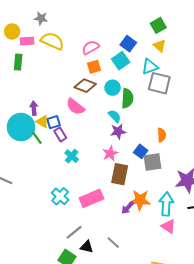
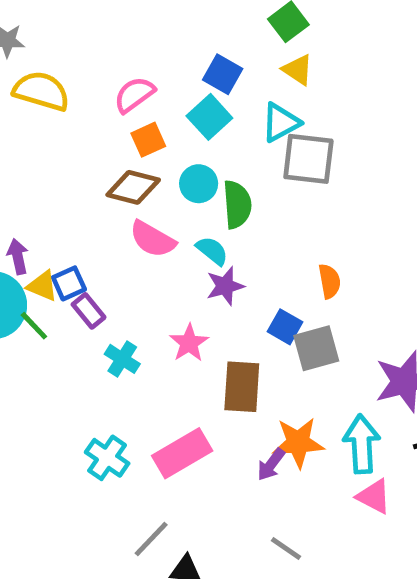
pink semicircle: (75, 107) -> (153, 239), moved
pink star: (110, 153) -> (189, 343), moved
gray line: (113, 243) -> (286, 548), moved

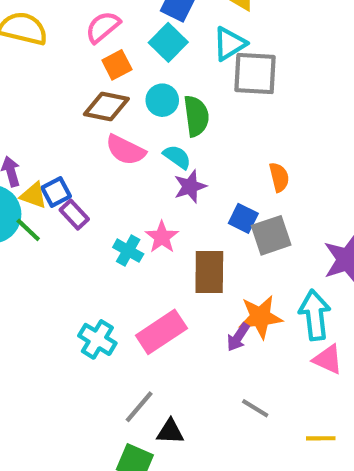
cyan cross: (122, 359) -> (128, 251), moved

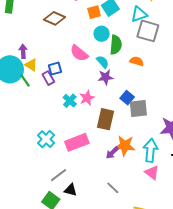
orange square: (117, 65) -> (94, 12), moved
brown diamond: (106, 106) -> (54, 18), moved
orange semicircle: (279, 177) -> (137, 61), moved, turned -72
blue square: (56, 192) -> (55, 69), moved

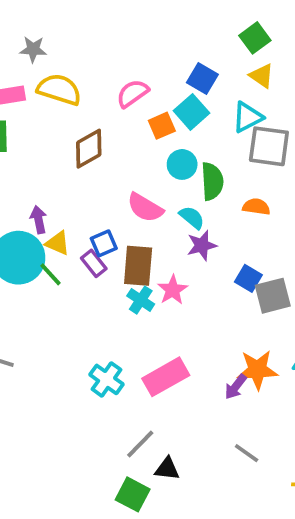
brown diamond: (54, 18) -> (89, 149), turned -45
brown rectangle: (106, 119) -> (138, 266), moved

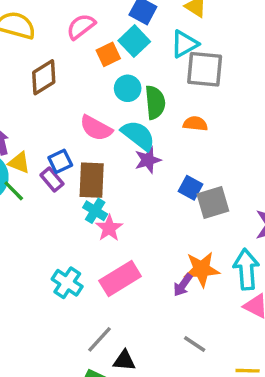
cyan semicircle: (192, 217) -> (138, 135), size x1.5
pink star: (173, 290) -> (109, 228), moved

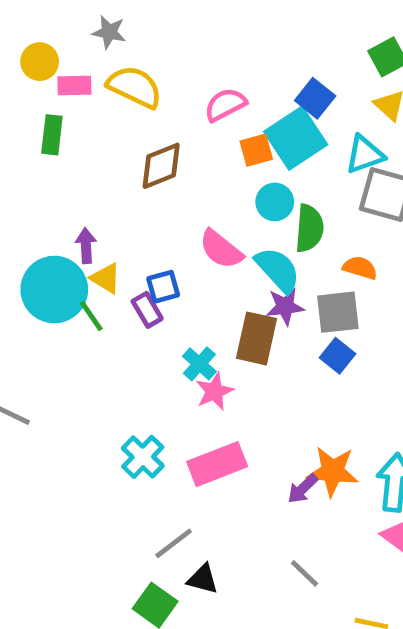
cyan square: (134, 41) -> (296, 138), size x1.4
brown rectangle: (92, 180) -> (256, 338), moved
gray square: (213, 203) -> (338, 312), moved

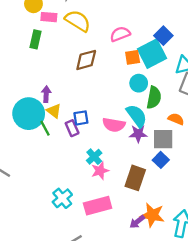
pink semicircle: (221, 249) -> (114, 125), moved, turned -35
brown rectangle: (256, 338) -> (135, 178), moved

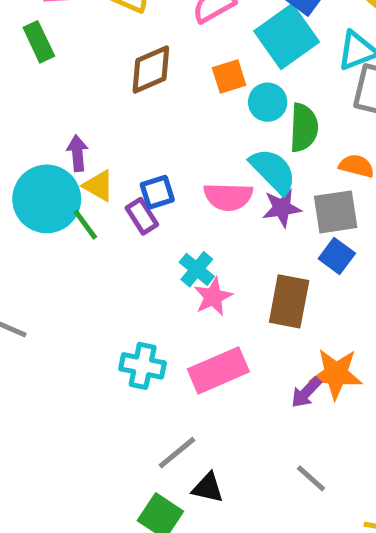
green rectangle: (36, 39) -> (39, 42), turned -30
orange square: (133, 57) -> (229, 77), moved
cyan cross: (62, 198) -> (143, 366), turned -30

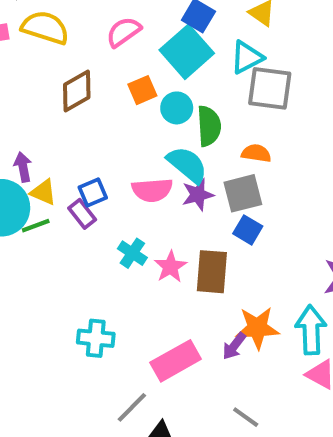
green line: (85, 225) -> (36, 226), turned -68
pink star: (213, 297) -> (170, 267), moved
pink rectangle: (218, 370) -> (176, 361), moved

